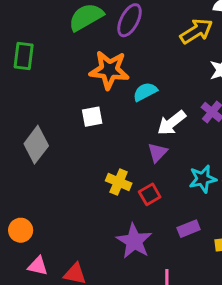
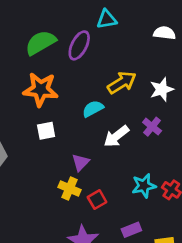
yellow arrow: (196, 31) -> (122, 83), moved
orange star: (109, 70) -> (41, 89), moved
purple triangle: (157, 152) -> (81, 162), moved

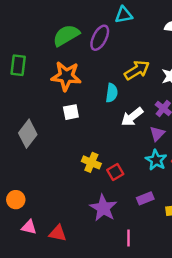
cyan semicircle: (93, 109) -> (112, 93), turned 126
purple triangle: (81, 162) -> (157, 134), moved
cyan star: (144, 186) -> (156, 160), turned -30

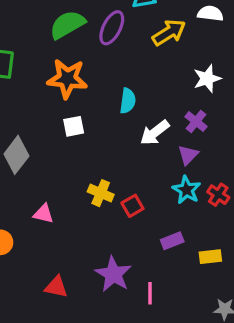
yellow arrow: (137, 70) -> (169, 33), moved
purple star: (103, 208) -> (113, 274), moved
pink triangle: (29, 227) -> (43, 214), moved

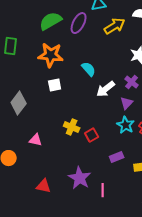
cyan semicircle: (128, 101) -> (89, 69), turned -49

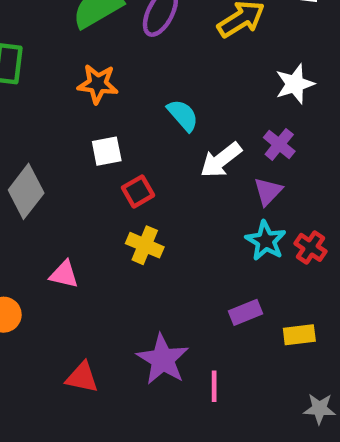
orange star: (51, 55) -> (98, 84), size x0.7
red square: (92, 135) -> (138, 191), moved

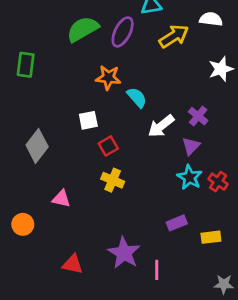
orange star: (98, 84) -> (108, 78), moved
white star: (295, 84) -> (221, 69), moved

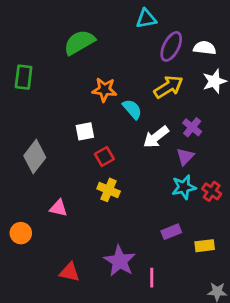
white semicircle: (211, 19) -> (205, 48), moved
purple ellipse: (123, 32) -> (171, 46), moved
yellow arrow: (174, 36) -> (168, 87), moved
cyan star: (190, 177) -> (184, 187), turned 30

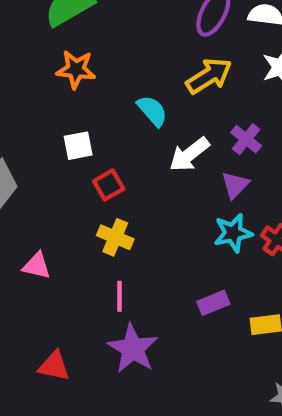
orange star: (104, 90) -> (76, 69), moved
pink line: (152, 278) -> (120, 296), moved

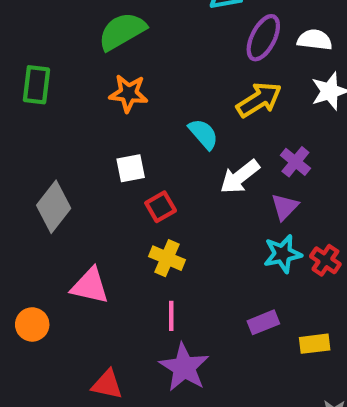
pink triangle: (37, 266) -> (90, 286), size x1.4

